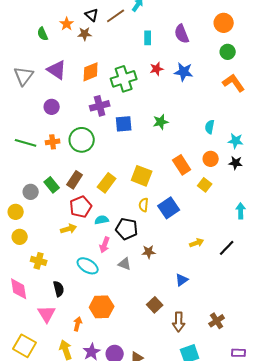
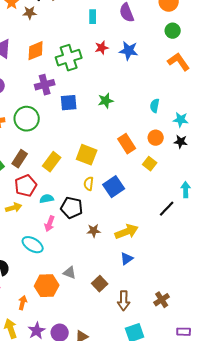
yellow arrow: (197, 243) -> (127, 232), moved, size x1.6
black line: (227, 248) -> (167, 209), moved
gray triangle: (125, 264) -> (70, 273), moved

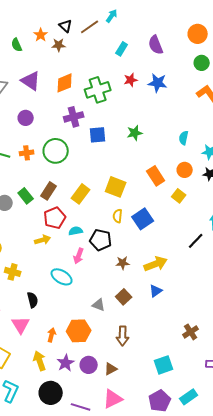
cyan rectangle: (93, 17) -> (122, 49), turned 32
brown square: (100, 284) -> (124, 297), moved
orange hexagon: (47, 286) -> (79, 331), moved
brown arrow: (124, 301) -> (123, 336), moved

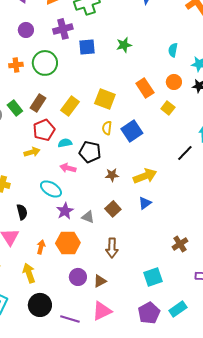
purple circle: (26, 118) -> (26, 30), moved
pink arrow: (79, 256) -> (68, 168), turned 84
purple star: (66, 363) -> (65, 211), moved

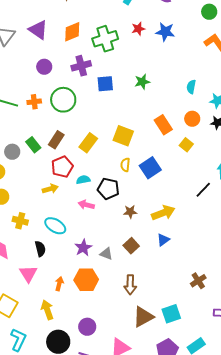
cyan ellipse: (51, 189) -> (55, 226), moved
purple circle: (78, 277) -> (87, 327), moved
brown triangle: (100, 281) -> (143, 317), moved, size x1.6

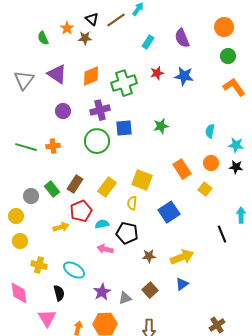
green circle: (63, 100) -> (97, 141), moved
yellow semicircle: (125, 165) -> (132, 203), moved
yellow arrow: (50, 189) -> (61, 227), moved
black line: (203, 190) -> (222, 234), turned -66
gray triangle: (106, 254) -> (125, 298), turned -40

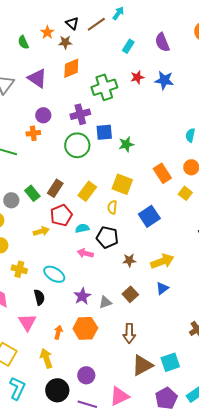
orange diamond: (91, 76) -> (71, 68), moved
green star: (161, 126) -> (126, 144), moved
orange cross: (53, 146) -> (33, 133), moved

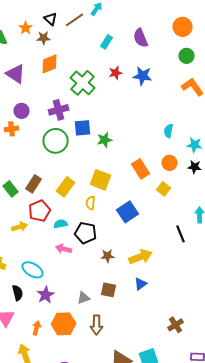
green cross: (104, 87) -> (83, 83), turned -30
brown square: (130, 294) -> (109, 290), turned -35
purple star: (82, 296) -> (46, 295), moved
brown arrow: (129, 333) -> (97, 325), moved

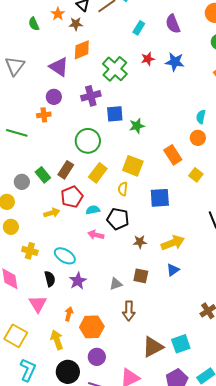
purple triangle: (16, 74) -> (59, 67), moved
green circle: (56, 141) -> (88, 141), moved
orange circle: (170, 163) -> (198, 138), moved
blue square: (128, 212) -> (160, 198), turned 30
orange hexagon: (64, 324) -> (92, 327), moved

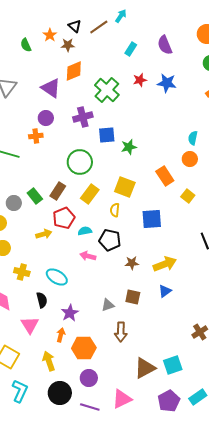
purple star: (78, 281) -> (70, 313), moved

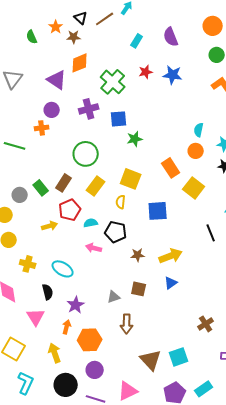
blue square: (107, 135) -> (119, 119), moved
yellow square: (188, 196) -> (194, 188), size x1.5
brown triangle: (145, 368) -> (151, 360), turned -45

